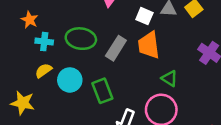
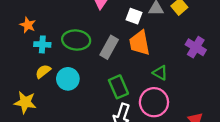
green rectangle: (102, 91) -> (118, 87), moved

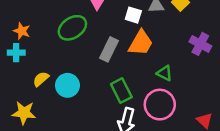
green ellipse: (76, 40) -> (72, 28), moved, turned -36
orange trapezoid: (139, 43) -> (141, 43), turned -136
cyan cross: (42, 44) -> (16, 53), moved

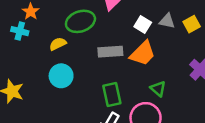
gray rectangle: (109, 49) -> (110, 52), turned 45
yellow semicircle: (41, 79) -> (58, 44), moved

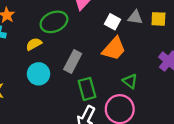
yellow square: (192, 24) -> (158, 19), turned 35
gray rectangle: (110, 52) -> (73, 62), moved, turned -55

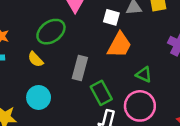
yellow semicircle: (34, 44) -> (36, 59), turned -91
cyan circle: (38, 74) -> (39, 97), moved

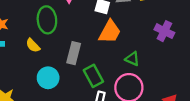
green ellipse: (51, 32) -> (47, 20), turned -60
cyan circle: (39, 97) -> (48, 78), moved

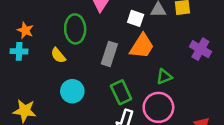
gray rectangle: (74, 53) -> (109, 54), moved
green triangle: (132, 59) -> (164, 77), turned -49

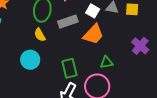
gray rectangle: (109, 54) -> (68, 22), moved, turned 42
yellow semicircle: (58, 55) -> (40, 35), moved

